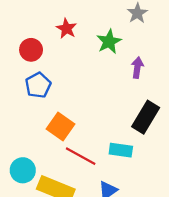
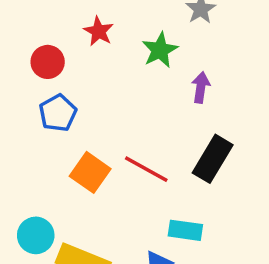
cyan rectangle: (121, 150) -> (185, 230), moved
red line: (81, 156) -> (146, 169), moved

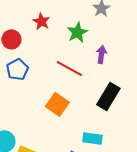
red line: (146, 169) -> (69, 68), moved
orange square: (90, 172) -> (57, 104), moved

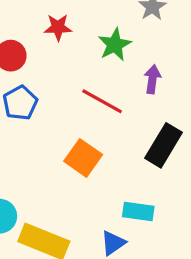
red star: (41, 21) -> (58, 27), turned -30

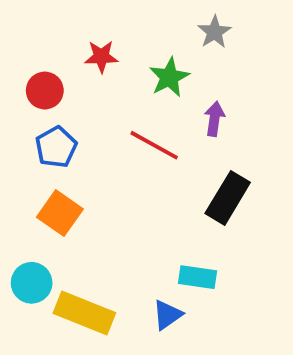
orange square: (83, 158) -> (60, 213), moved

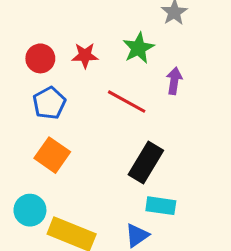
red star: (101, 57) -> (85, 55), moved
black rectangle: (228, 198) -> (146, 163), moved

